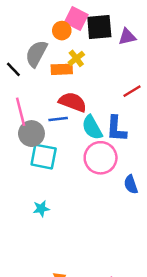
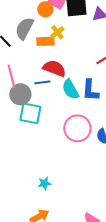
pink circle: (101, 158) -> (77, 128), moved
cyan star: (41, 209) -> (44, 183), moved

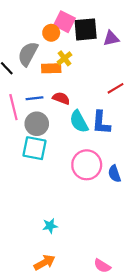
red semicircle: (54, 68) -> (61, 98), size x0.7
blue line: (42, 82) -> (35, 98), moved
gray circle: (20, 94) -> (37, 124), moved

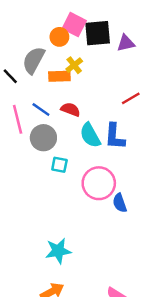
blue line: (35, 98) -> (41, 109), turned 42
cyan square: (35, 148) -> (59, 165), moved, size x0.6
blue semicircle: (114, 174) -> (120, 203), moved
cyan star: (50, 226) -> (58, 251), size x1.5

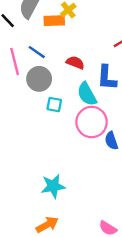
red semicircle: (70, 109) -> (75, 63), moved
cyan semicircle: (90, 135) -> (87, 94), moved

